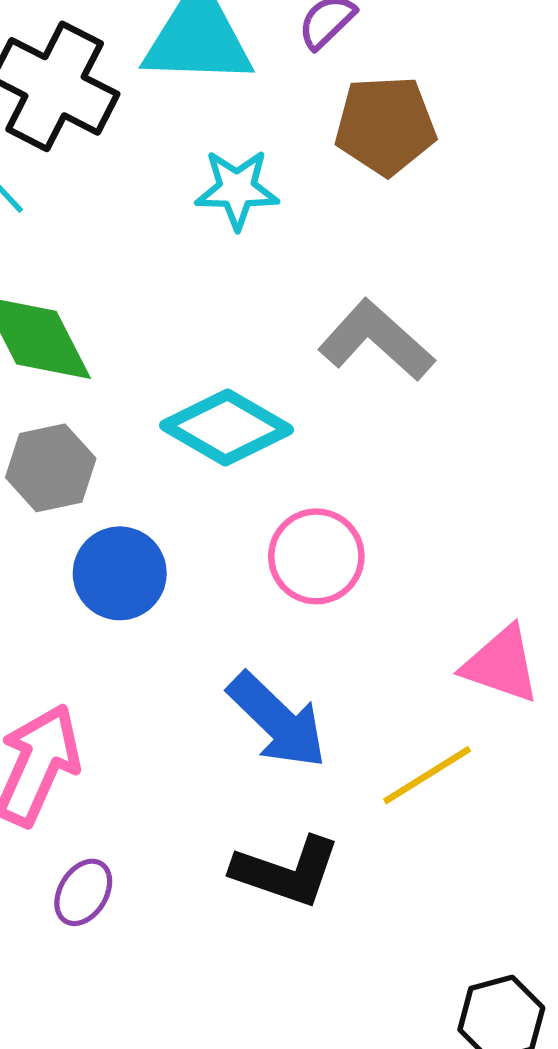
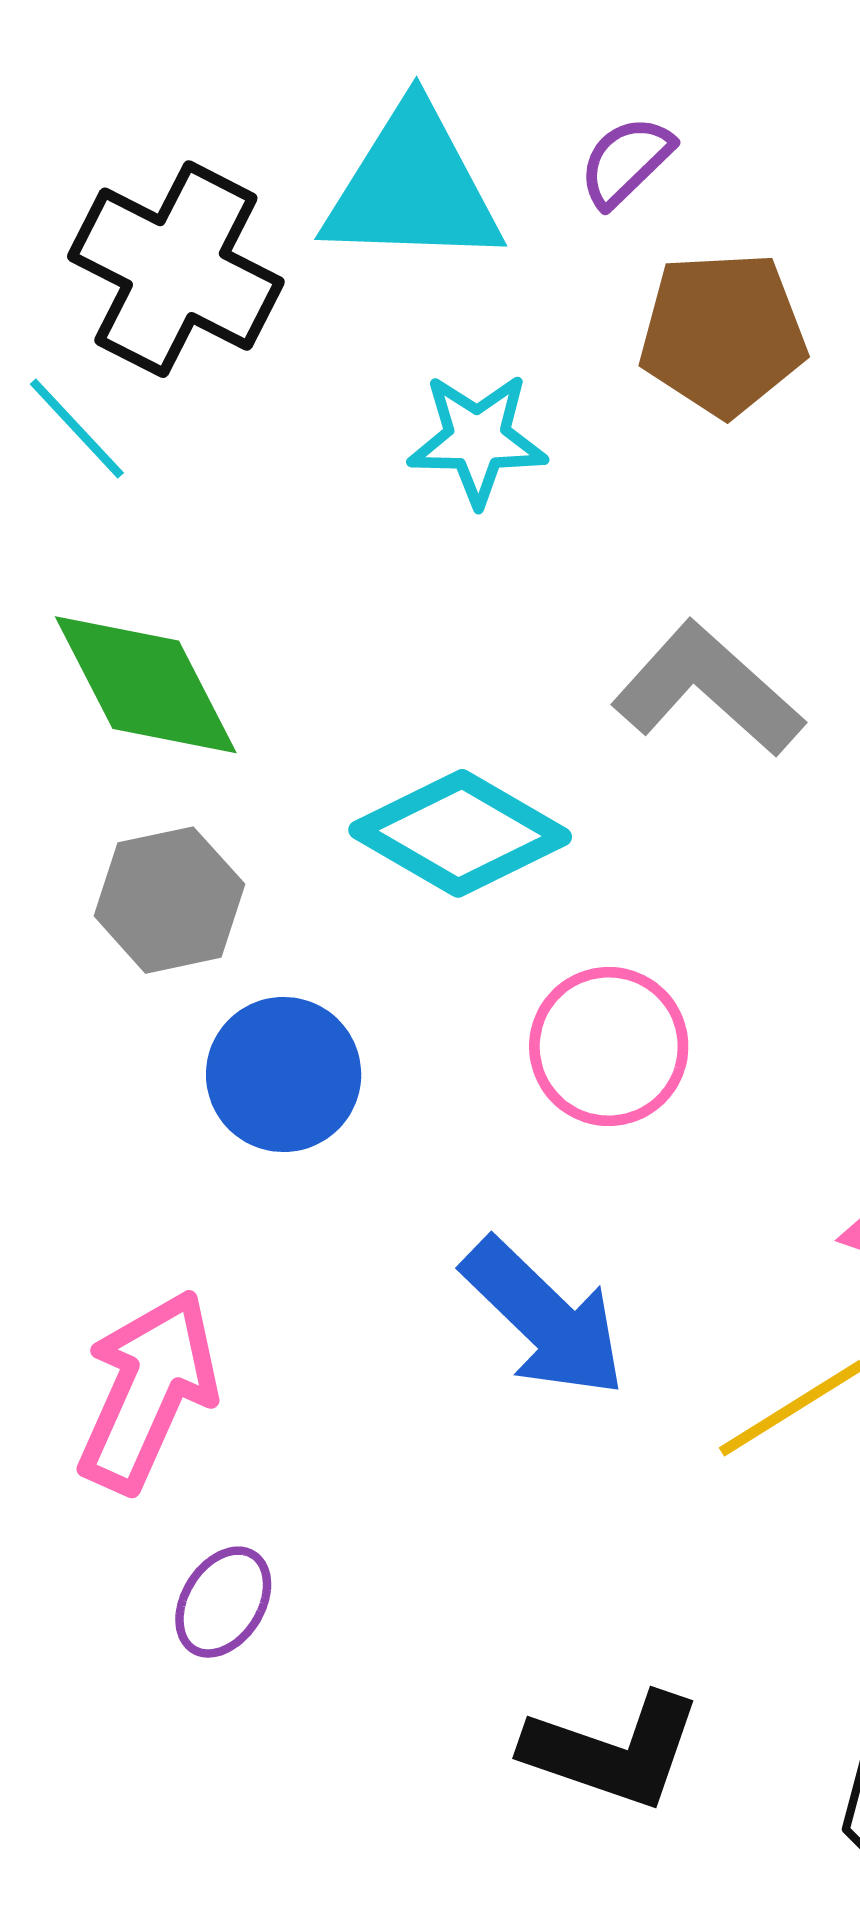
black L-shape: (286, 872) -> (613, 1751), moved

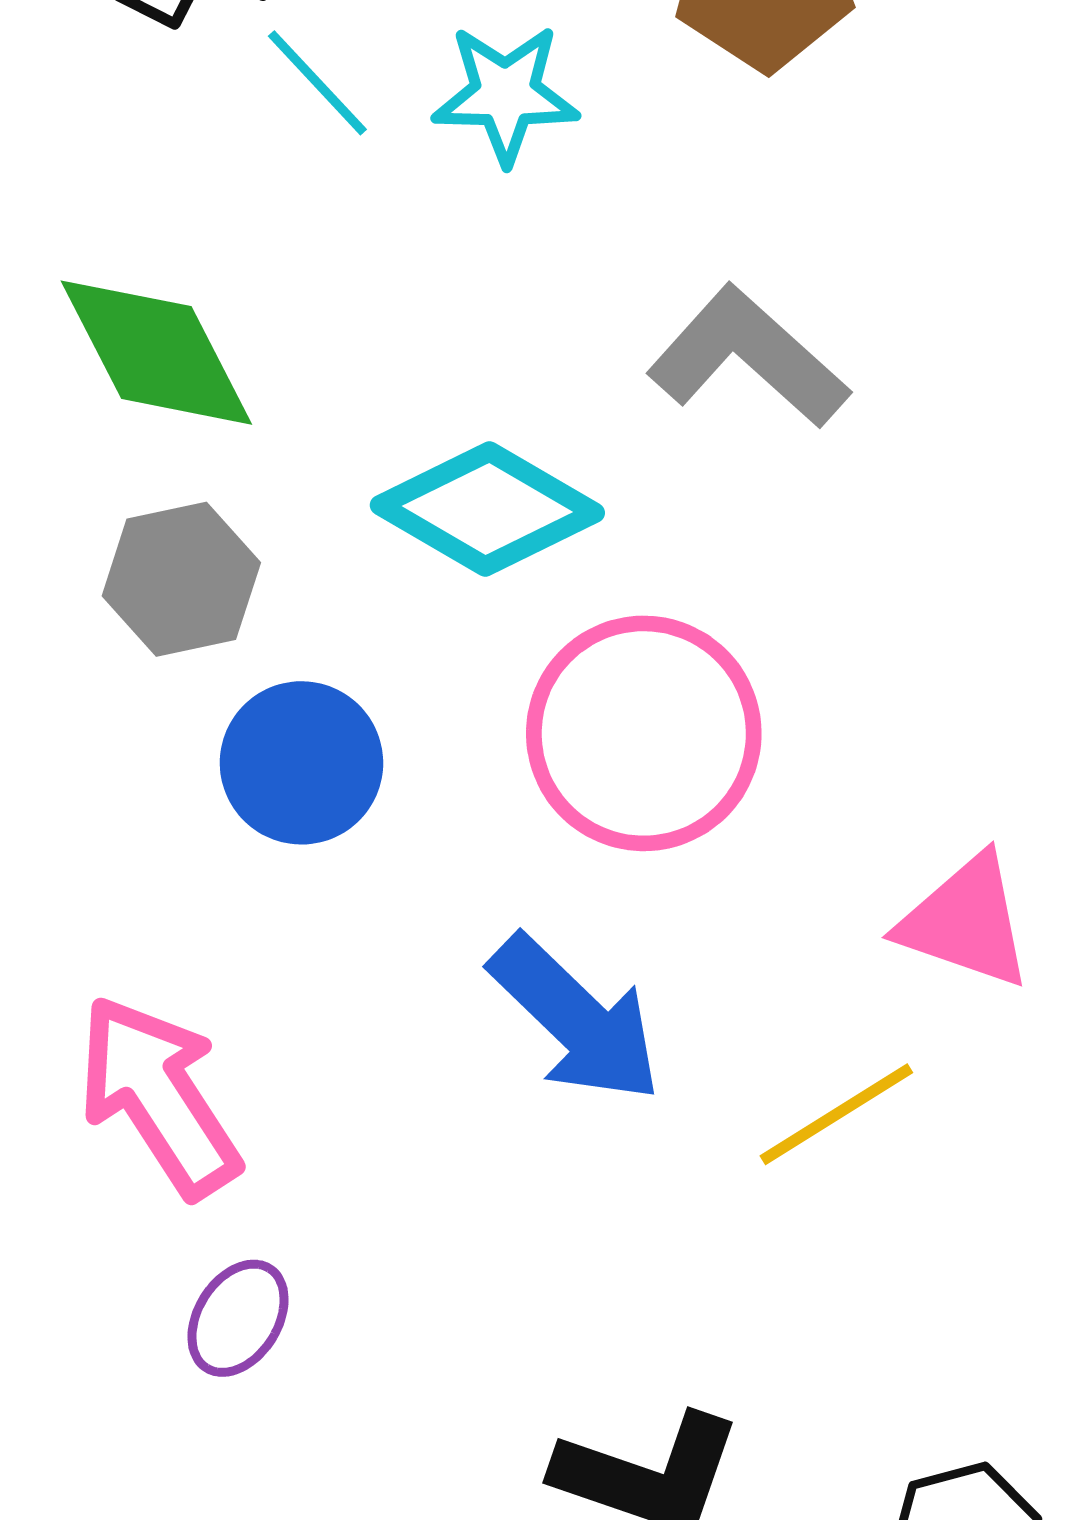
cyan line: (77, 429) -> (317, 83), moved
pink circle: (609, 1046) -> (644, 733), size x1.4
pink arrow: (148, 1391) -> (159, 1096), turned -57

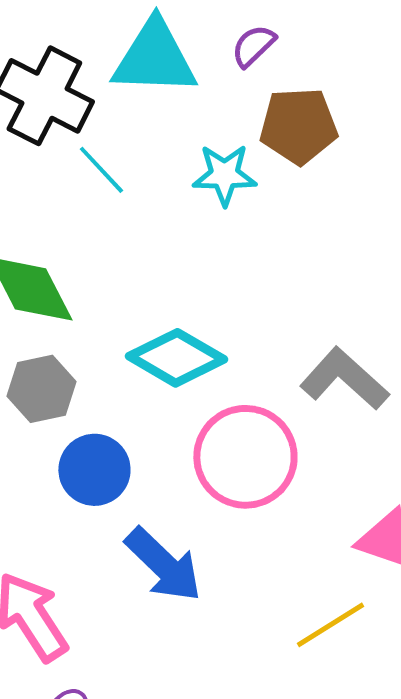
cyan star: (505, 94) -> (224, 175), moved
gray L-shape: (748, 357) -> (344, 379), moved
blue arrow: (576, 1019) -> (163, 565), moved

